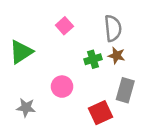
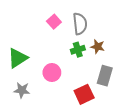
gray semicircle: (113, 28) -> (80, 24), moved
green triangle: (21, 52) -> (18, 58), moved

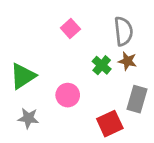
gray semicircle: (80, 24) -> (123, 31), moved
green cross: (78, 50) -> (102, 65), turned -32

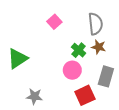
pink circle: (68, 95) -> (72, 70), moved
gray star: (28, 118) -> (34, 96), moved

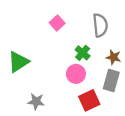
brown star: (99, 47) -> (114, 57), moved

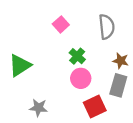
green cross: (83, 53) -> (77, 56), moved

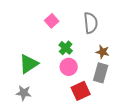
green triangle: (20, 65) -> (29, 64), moved
gray star: (39, 108) -> (24, 93), moved

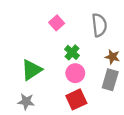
red square: (81, 91) -> (76, 99), moved

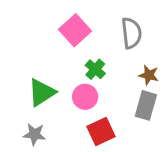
pink square: (57, 23) -> (75, 30), size x1.5
pink circle: (75, 73) -> (85, 97), moved

